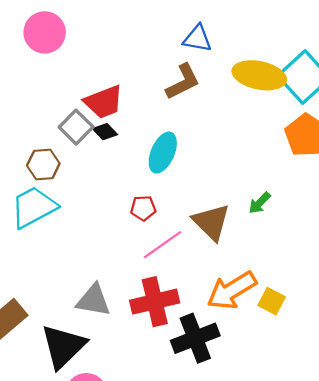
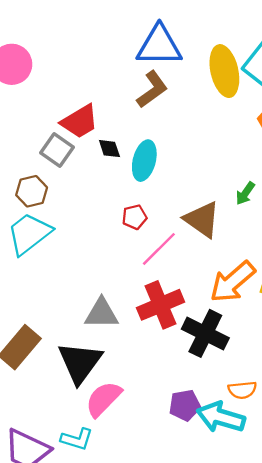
blue triangle: (197, 39) -> (159, 46), size x1.6
yellow ellipse: (259, 75) -> (224, 71), turned 75
black diamond: (105, 132) -> (109, 149), moved, turned 35
black cross: (195, 338) -> (205, 333), turned -33

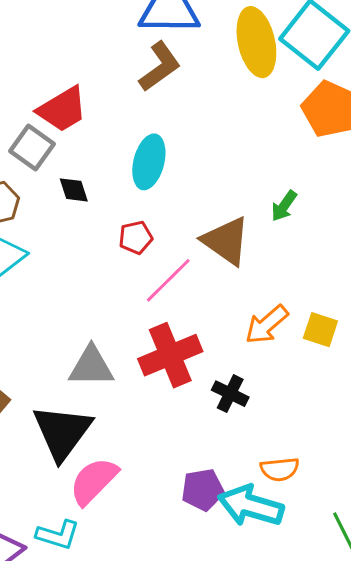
black diamond: (109, 149) -> (74, 190), moved
orange arrow: (232, 282) -> (267, 325), size x0.7
black cross: (205, 333) -> (230, 394), size x0.6

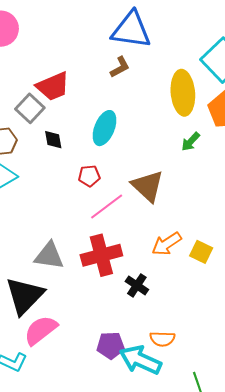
yellow ellipse: (256, 42) -> (183, 93), moved
brown L-shape: (160, 67) -> (120, 67), size x0.7
green arrow: (284, 206) -> (191, 142), moved

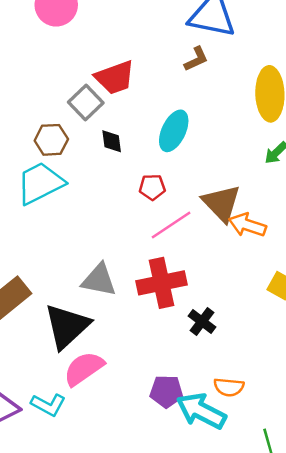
orange arrow: (167, 244) -> (247, 225), moved, turned 48

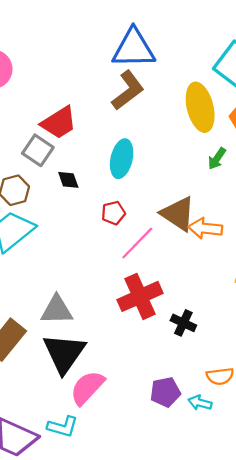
brown L-shape: (196, 59) -> (128, 90), size x1.6
gray triangle: (99, 280) -> (57, 310), moved
cyan arrow: (201, 411) -> (200, 403), size x0.5

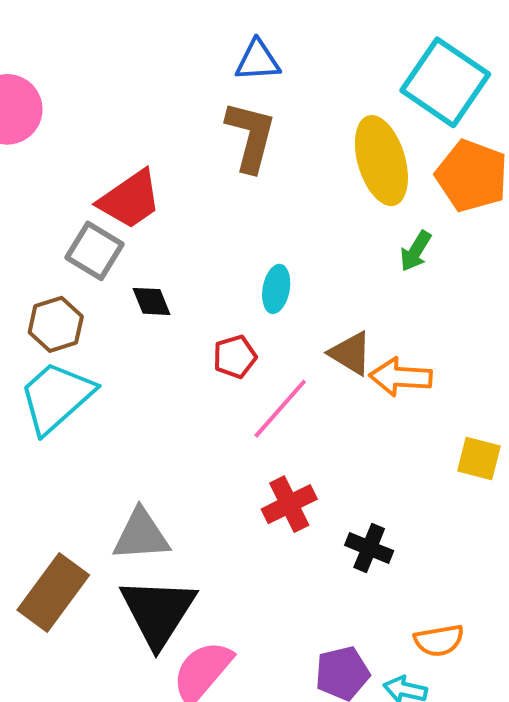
blue triangle: (134, 48) -> (258, 61), size x0.6
brown L-shape: (128, 90) -> (251, 136), turned -36
cyan ellipse: (122, 159) -> (276, 289), moved, size x0.7
brown triangle: (178, 214) -> (351, 353), size x0.7
red cross: (140, 296) -> (289, 504), size x0.7

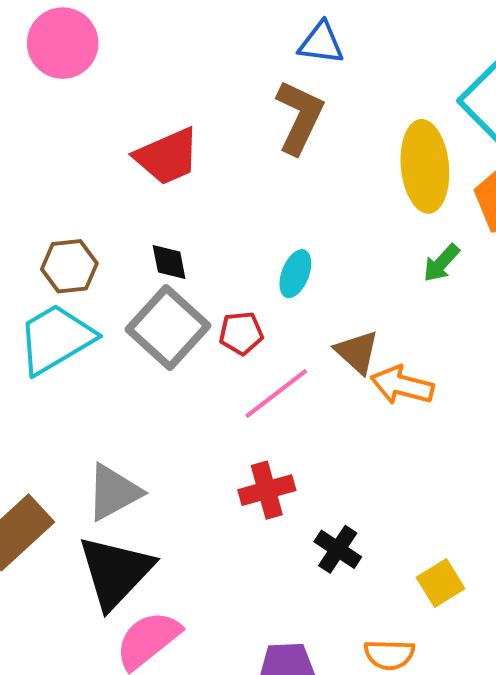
gray square: (94, 251) -> (168, 327), moved, size x1.4
yellow square: (479, 459) -> (441, 583), moved, turned 33
gray triangle: (141, 535) -> (114, 492), turned -36

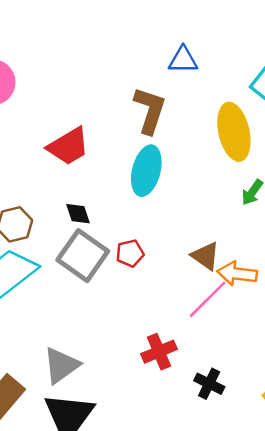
blue triangle: (321, 43) -> (183, 60), moved
cyan ellipse: (295, 274) -> (146, 171), moved, size x1.6
pink line: (276, 393) -> (208, 299), moved

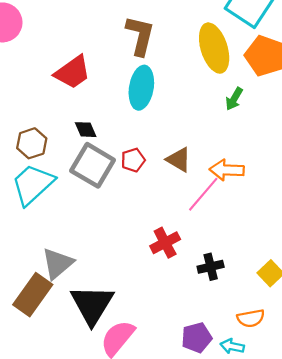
brown triangle: (205, 256) -> (179, 160), moved
gray triangle: (61, 365) -> (58, 264), moved
black cross: (209, 384) -> (211, 267), turned -35

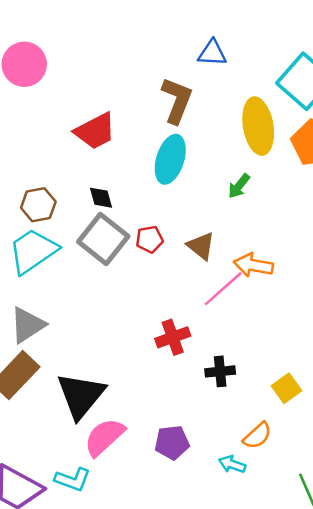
green arrow: (234, 99) -> (239, 186), moved
gray triangle: (58, 264) -> (27, 325), moved
orange semicircle: (251, 318) -> (257, 436), turned -40
purple pentagon: (197, 338) -> (172, 443), moved

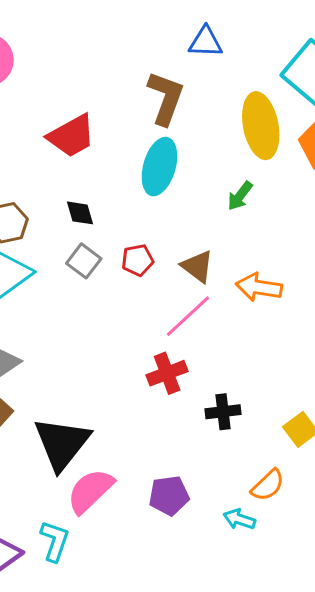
gray square: (103, 239) -> (84, 261), size x0.6
pink line: (223, 289) -> (188, 316), moved
cyan L-shape: (73, 479) -> (55, 541), turned -90

